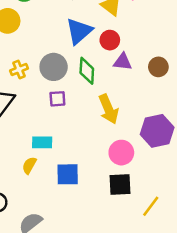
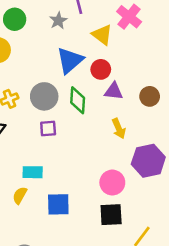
yellow arrow: (109, 109) -> (119, 129), moved, size x0.7

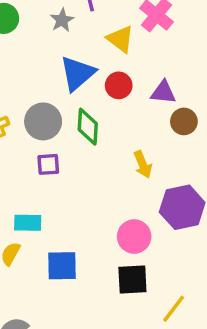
purple triangle: (114, 91) -> (163, 92), moved

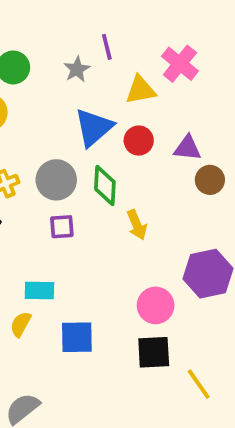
yellow triangle: (120, 39) -> (141, 90), turned -48
yellow arrow: (143, 164) -> (137, 225), moved
yellow line: (174, 309) -> (199, 384), turned -72

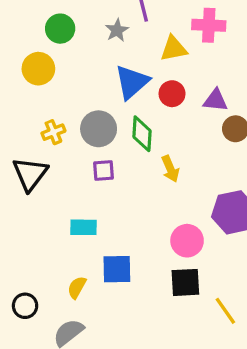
pink cross: (180, 64) -> (209, 25), turned -36
yellow semicircle: (21, 324) -> (77, 287), moved

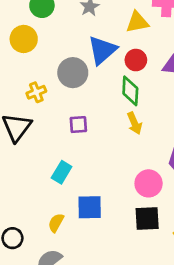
gray circle: (99, 129) -> (73, 73), moved
green diamond: (142, 134) -> (130, 91), moved
cyan rectangle: (84, 227) -> (62, 172), turned -60

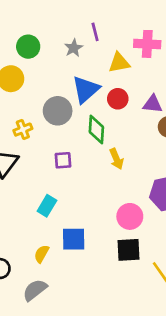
green diamond: (130, 91) -> (96, 130), moved

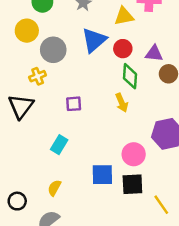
gray circle: (58, 111) -> (53, 50), moved
green diamond: (96, 130) -> (130, 76), moved
blue square: (74, 239) -> (102, 175), moved

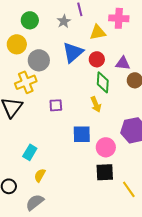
yellow cross: (38, 76) -> (26, 82), size x1.5
cyan rectangle: (59, 145) -> (30, 152), moved
blue square: (102, 175) -> (82, 134), moved

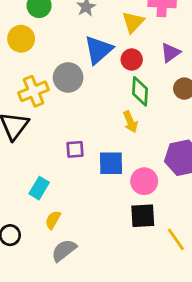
yellow triangle: (98, 32) -> (133, 22), turned -36
gray circle: (39, 60) -> (68, 77), moved
purple triangle: (123, 63) -> (170, 53), moved, turned -42
purple square: (56, 105) -> (75, 149), moved
gray semicircle: (35, 202) -> (64, 250), moved

